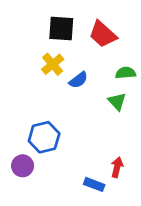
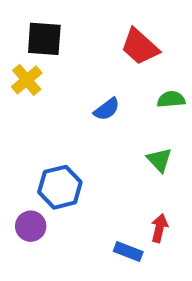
black square: (61, 29) -> (44, 39), moved
yellow cross: (53, 64) -> (27, 80), moved
green triangle: (117, 101) -> (159, 160), moved

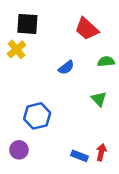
purple circle: (31, 226) -> (19, 150), moved
red arrow: (159, 228) -> (101, 152), moved

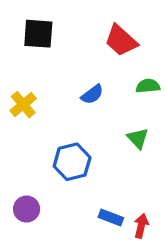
yellow cross: (17, 49) -> (23, 105), moved
blue hexagon: (37, 116) -> (72, 162), moved
red arrow: (101, 152) -> (141, 226), moved

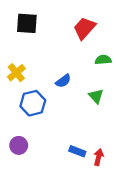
red trapezoid: (121, 40) -> (84, 28), turned 90
blue semicircle: (92, 94) -> (63, 81), moved
blue hexagon: (72, 162) -> (33, 103), moved

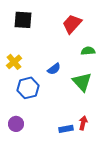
green triangle: (96, 96) -> (82, 82), size x1.5
blue rectangle: (77, 151) -> (66, 129), turned -32
red arrow: (98, 157) -> (83, 123), moved

